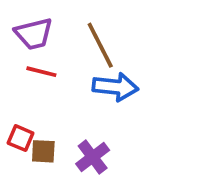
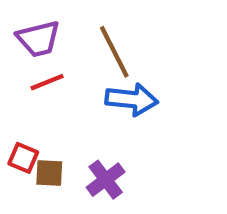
red line: (41, 72) -> (47, 82), turned -36

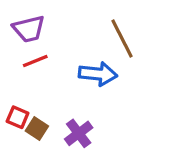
brown line: (114, 52) -> (122, 39), moved
brown square: (49, 173) -> (37, 129), turned 30

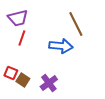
red line: (35, 61) -> (22, 38), turned -49

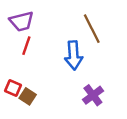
blue arrow: (61, 46) -> (74, 55), turned 80
purple cross: (49, 83) -> (93, 95), moved

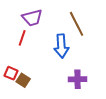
purple trapezoid: (22, 21) -> (32, 18), moved
purple cross: (93, 95) -> (78, 79), turned 36

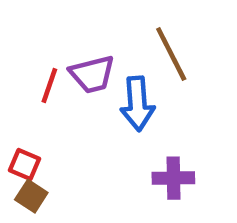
purple trapezoid: (32, 18) -> (92, 74), moved
brown square: (23, 80) -> (31, 196), moved

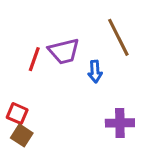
blue arrow: (137, 104) -> (95, 72), size x0.6

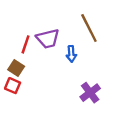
purple cross: (120, 123) -> (90, 93), turned -36
brown square: (22, 135) -> (16, 68), moved

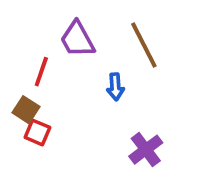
purple trapezoid: (48, 39) -> (77, 39), moved, turned 75
red square: (13, 86) -> (37, 132), moved

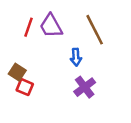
red line: (41, 72) -> (28, 27), moved
purple cross: (146, 150) -> (85, 87), moved

